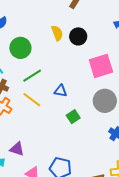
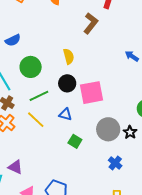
black circle: (78, 36) -> (67, 83), moved
pink square: (101, 66) -> (91, 93), moved
green square: (73, 117) -> (75, 141), turned -32

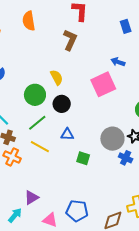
green circle: (31, 67) -> (35, 95), moved
pink square: (91, 93) -> (103, 84), moved
blue cross: (115, 163) -> (126, 158), moved
purple triangle: (15, 167) -> (31, 198), turned -42

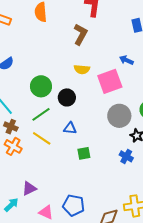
yellow semicircle: (57, 77) -> (82, 69), moved, turned 119
gray circle: (112, 139) -> (119, 116), moved
green square: (83, 158) -> (84, 153), turned -32

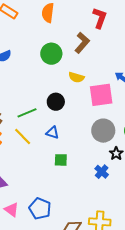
green circle: (41, 86) -> (51, 54), moved

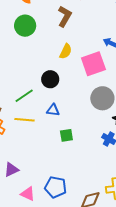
green circle: (51, 54) -> (25, 26), moved
yellow semicircle: (76, 77) -> (66, 51), turned -70
yellow line: (23, 137) -> (25, 120), turned -30

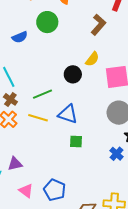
green circle: (25, 26) -> (47, 22), moved
black circle: (50, 79) -> (73, 74), moved
blue triangle: (53, 110) -> (68, 114), size x1.5

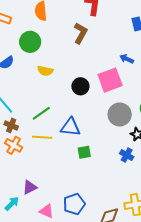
yellow semicircle: (92, 59) -> (45, 71), moved, turned 77
black circle: (73, 74) -> (80, 86), moved
blue pentagon: (55, 190) -> (74, 204), turned -30

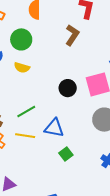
yellow semicircle: (45, 71) -> (22, 68), moved
green square: (84, 152) -> (66, 154), turned -32

